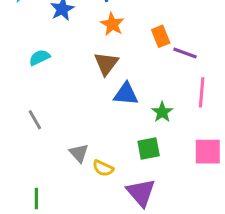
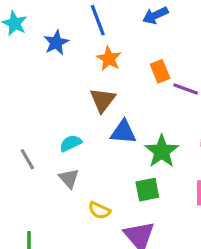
cyan semicircle: (39, 58) -> (71, 143), moved
green star: (162, 112) -> (162, 151), size x1.5
gray triangle: (79, 153) -> (69, 178), moved

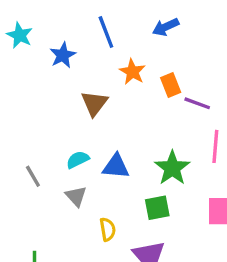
orange star: (109, 59) -> (132, 72), moved
brown triangle: (103, 100) -> (94, 103), moved
blue triangle: (123, 132) -> (116, 166), moved
yellow semicircle: (99, 210) -> (108, 229), turned -125

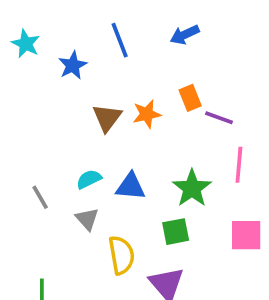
orange star: (132, 72) -> (147, 114), moved, turned 30
yellow semicircle: (108, 229) -> (121, 255), size x1.5

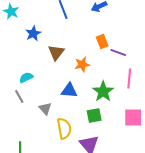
blue star: (73, 65) -> (33, 33), moved
orange star: (147, 114) -> (82, 64), moved
cyan semicircle: (89, 179) -> (26, 77), moved

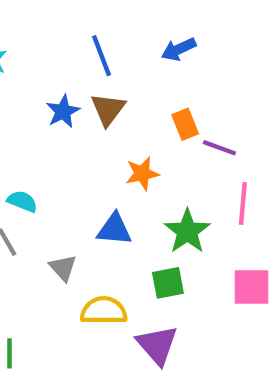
blue star: (33, 33) -> (63, 111), moved
brown triangle: (56, 52) -> (108, 109), moved
cyan semicircle: (26, 77) -> (22, 201), turned 48
yellow semicircle: (64, 128) -> (104, 311), turned -80

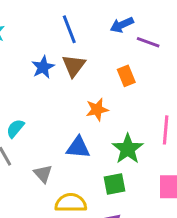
purple line: (219, 148) -> (148, 42), moved
cyan semicircle: (22, 201) -> (15, 128), turned -72

